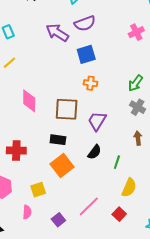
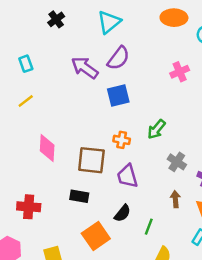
purple semicircle: (85, 23) -> (118, 58), turned -35
orange cross: (90, 83) -> (122, 140), moved
green arrow: (136, 83) -> (157, 129), moved
purple trapezoid: (97, 121) -> (127, 176), turned -50
orange square: (62, 166) -> (96, 236), moved

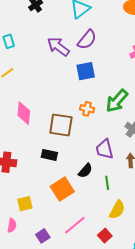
green arrow: (157, 129) -> (117, 101), size x1.4
purple trapezoid: (127, 176) -> (105, 149), moved
green line: (149, 227) -> (107, 183), turned -32

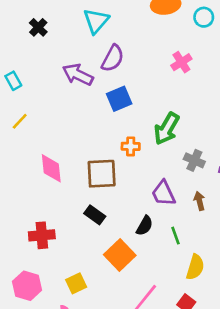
black rectangle: (49, 155) -> (95, 215), turned 35

